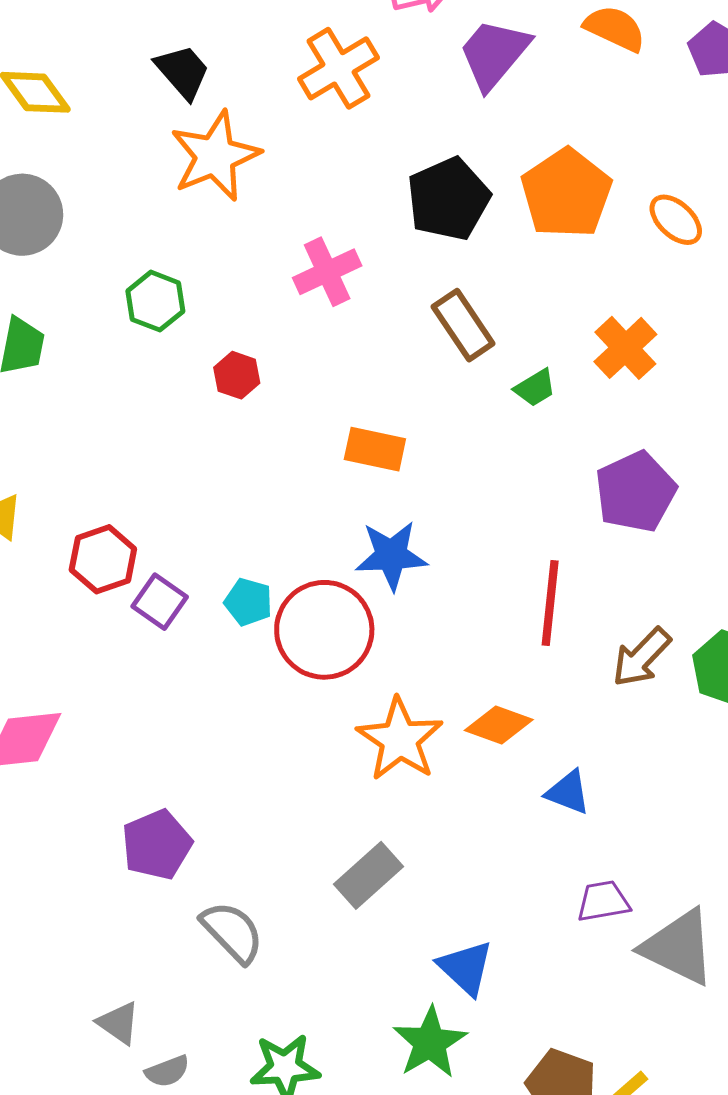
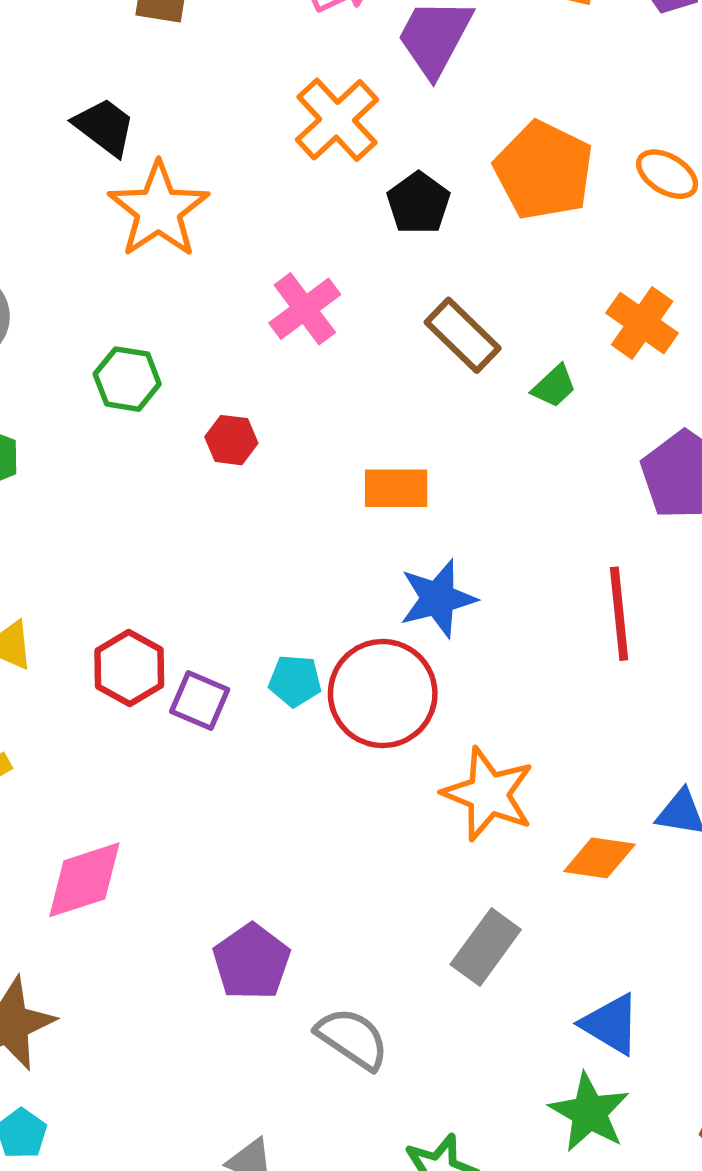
orange cross: (339, 68) -> (337, 120), moved
black pentagon: (448, 199) -> (418, 203), size x0.7
orange diamond: (499, 725) -> (599, 858), moved

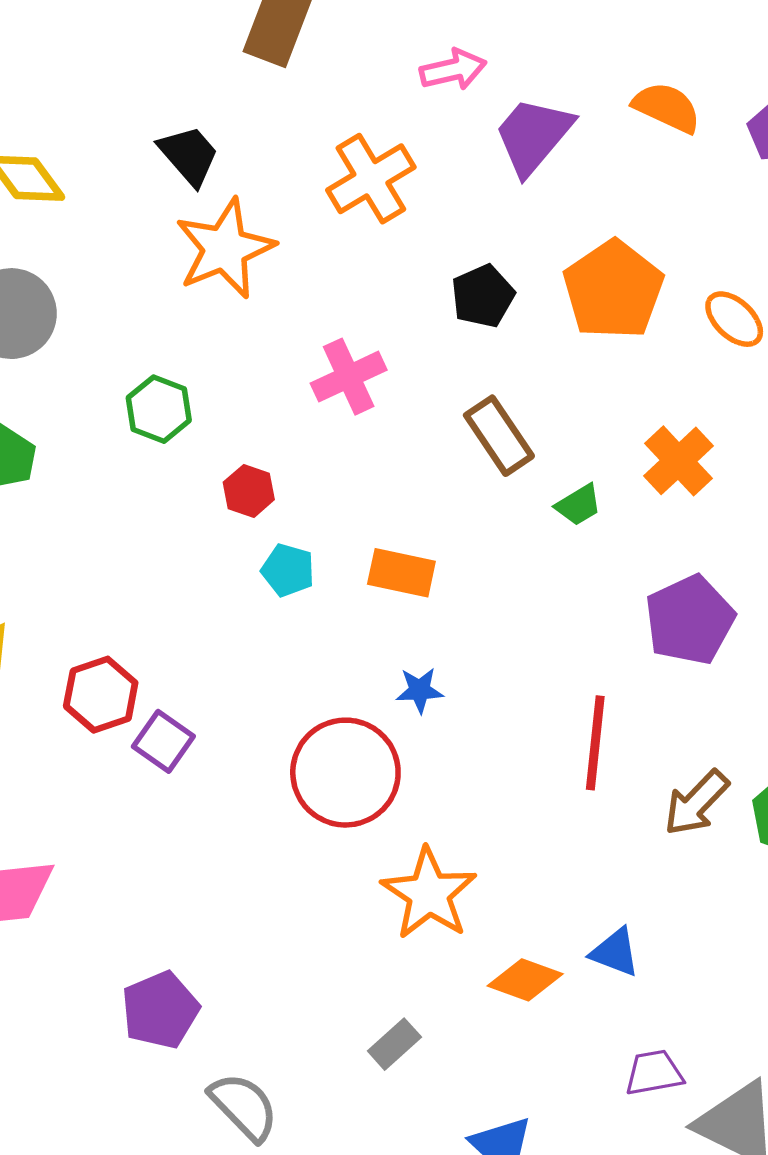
orange cross: (337, 120) -> (371, 179), moved
blue star: (438, 599) -> (420, 690), size x0.6
cyan pentagon: (295, 681) -> (288, 570), moved
gray rectangle: (486, 947) -> (394, 1044), size x0.7

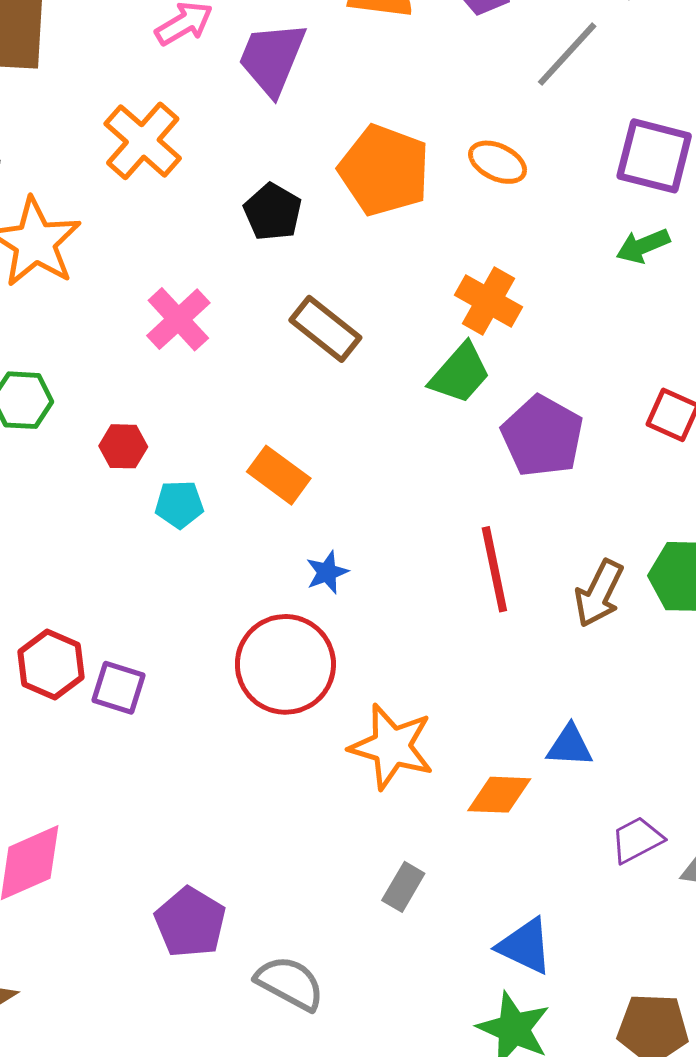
green trapezoid: (579, 505) -> (460, 373), moved, size x1.5
orange rectangle: (401, 573) -> (279, 475), turned 42

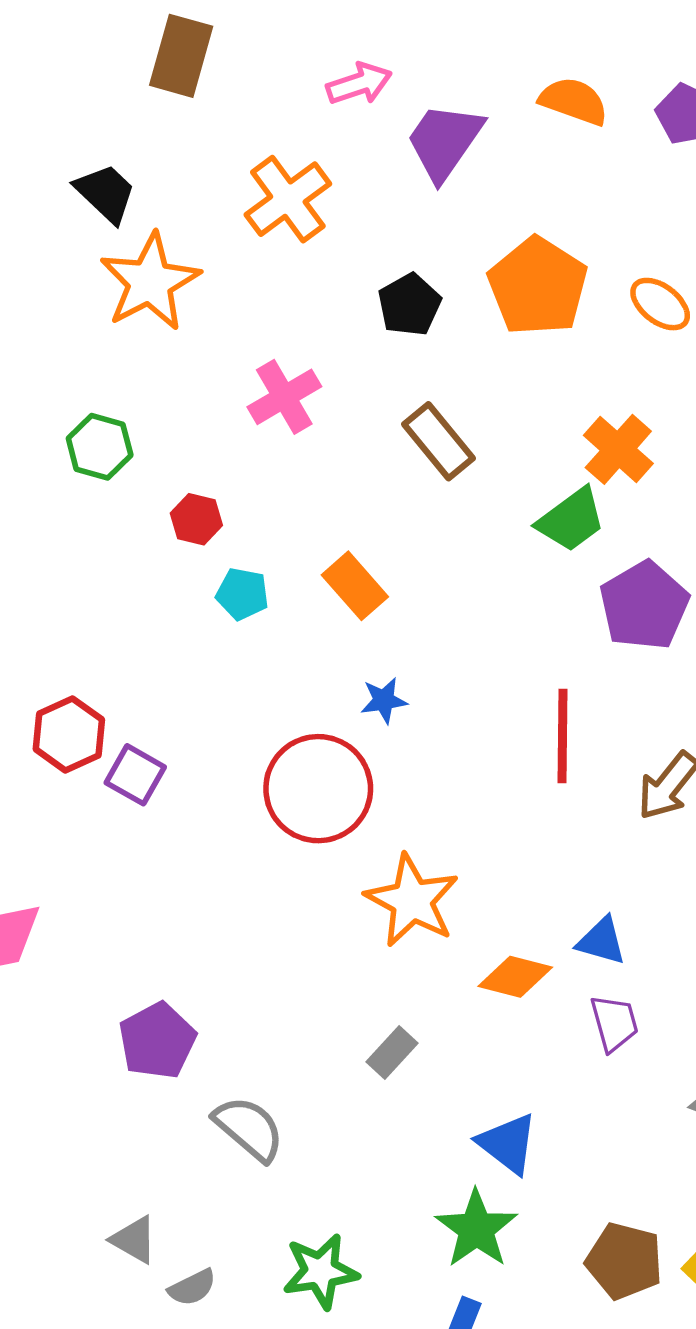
purple trapezoid: (637, 840) -> (614, 1023), moved, turned 90

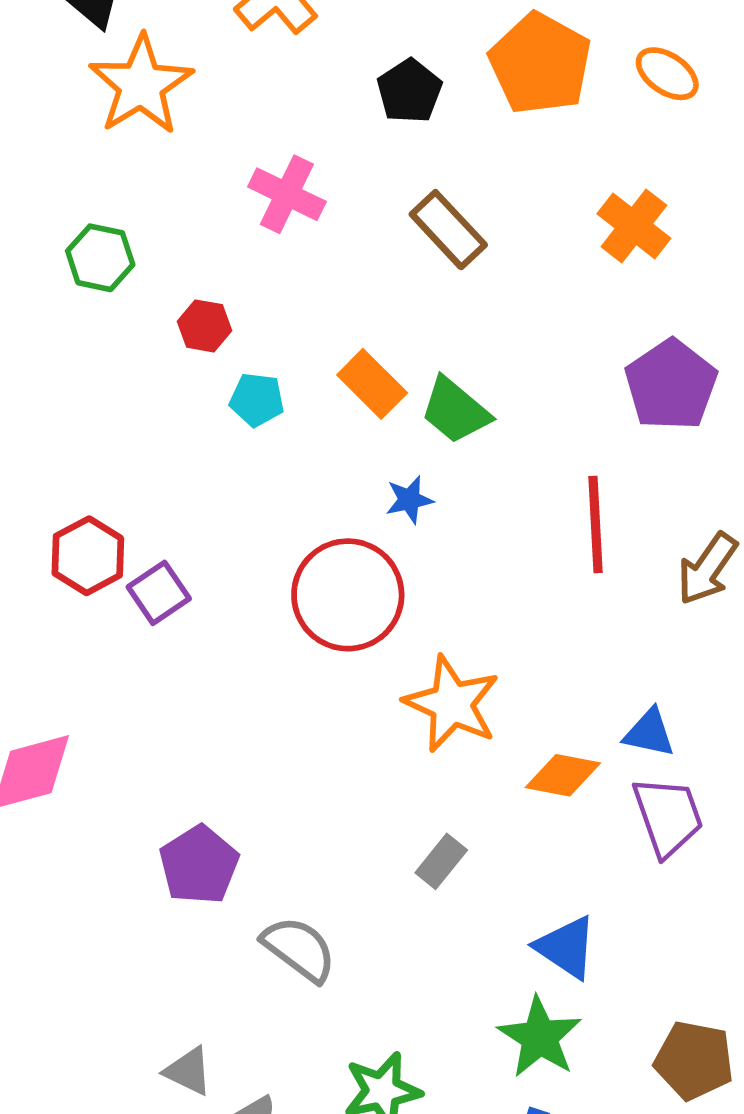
pink cross: (284, 397) -> (287, 194), turned -30
green trapezoid: (571, 520) -> (455, 411), moved, turned 80
purple square: (135, 775) -> (159, 593), turned 30
purple trapezoid: (614, 1023) -> (668, 816), size x1.4

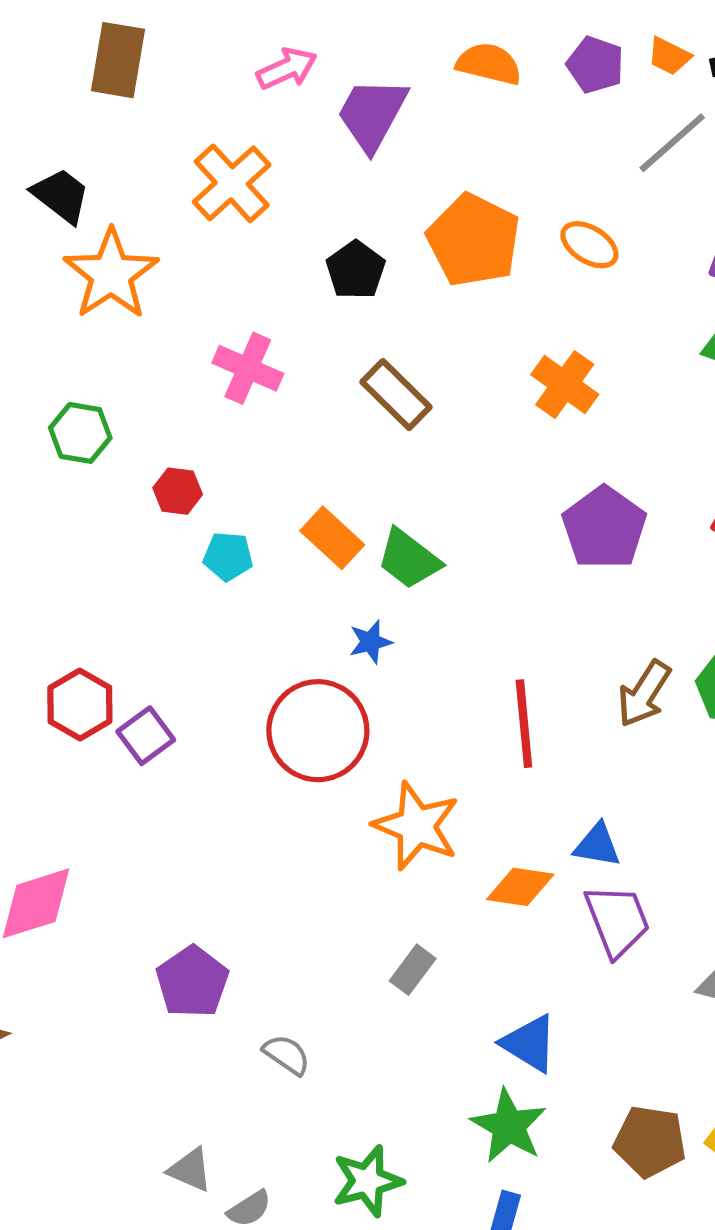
red line: (595, 524) -> (524, 724), moved
gray semicircle: (299, 949) -> (287, 1055), size x0.7

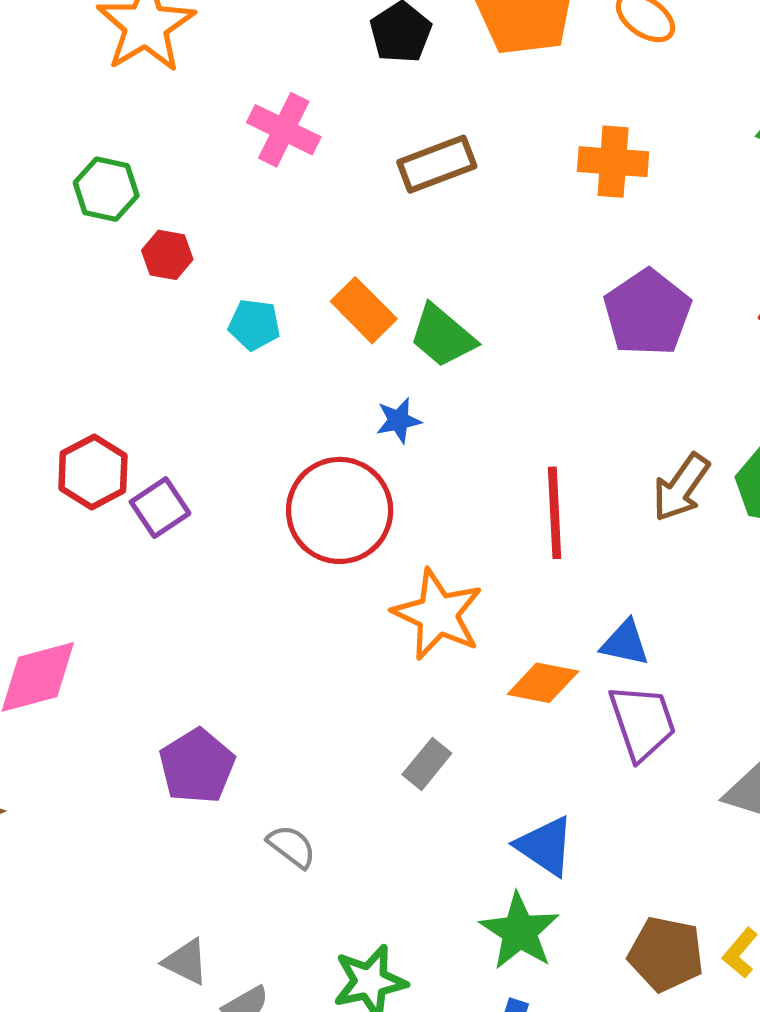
orange cross: (565, 385) -> (613, 162), turned -34
brown rectangle: (396, 395) -> (437, 164), turned -68
red hexagon: (178, 491) -> (167, 255), moved

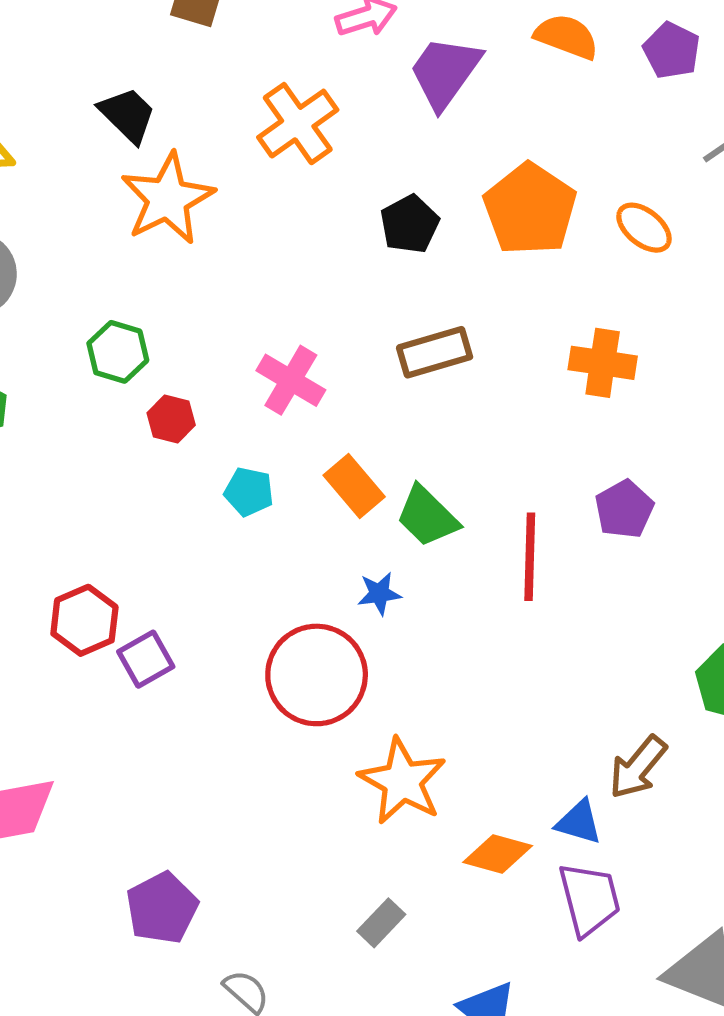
pink cross: (284, 130) -> (291, 380), moved
purple pentagon: (647, 313) -> (624, 509), size x0.7
brown arrow: (681, 487) -> (638, 767), moved
red line: (555, 513) -> (530, 557), moved

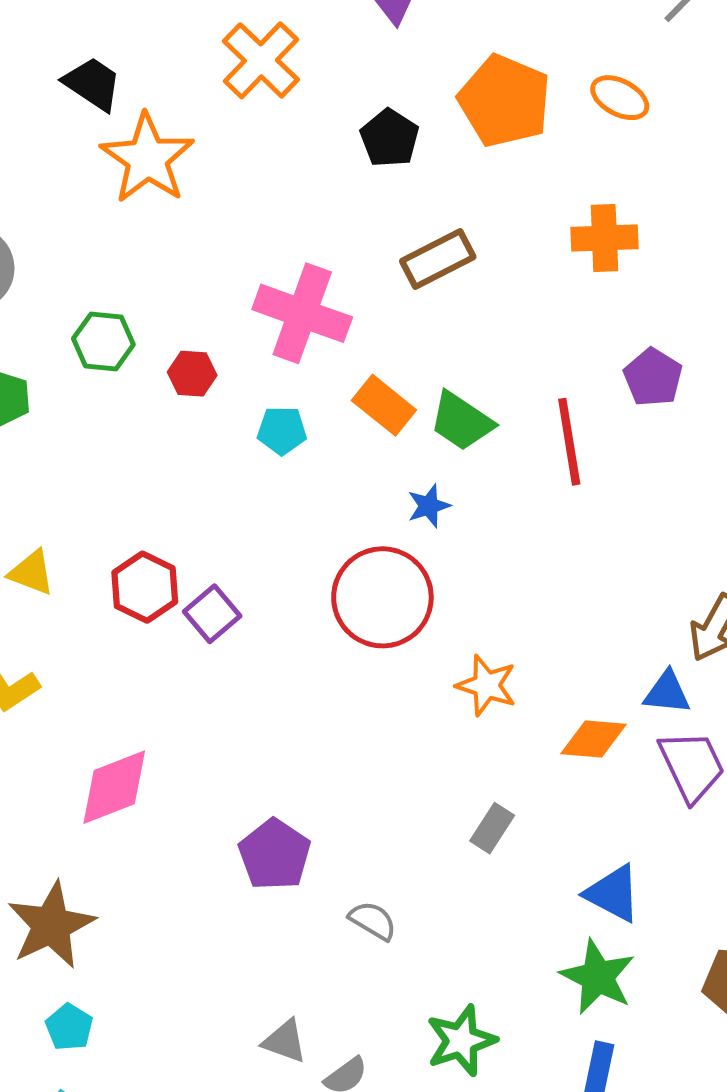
green hexagon: (118, 352) -> (103, 342), moved
pink cross: (291, 380) -> (302, 313), size x1.4
orange star: (402, 781) -> (486, 685), size x0.7

